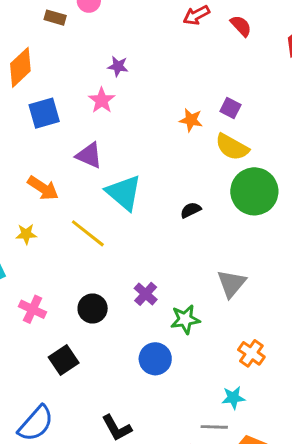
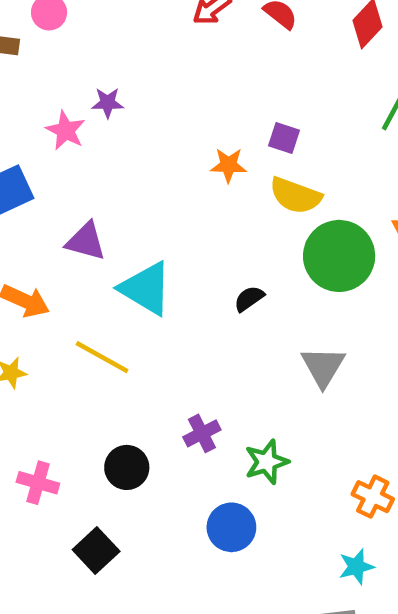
pink star: (102, 100) -> (66, 130), moved
gray triangle: (231, 284) -> (323, 367), moved
purple cross: (146, 294) -> (202, 433), turned 30

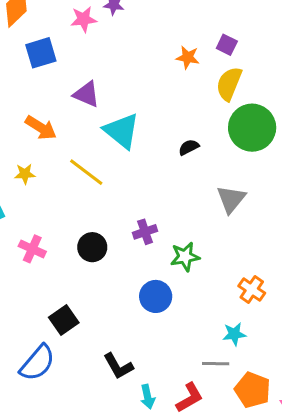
pink star: (66, 130) -> (84, 19), turned 30
yellow semicircle: (296, 196) -> (229, 84), turned 84
black square: (96, 550) -> (64, 320), moved

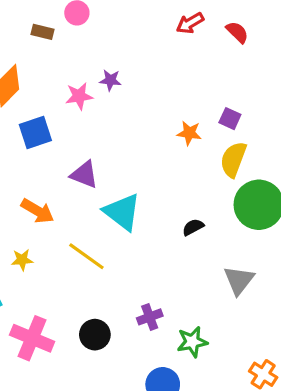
pink cross: (32, 249) -> (32, 338), size x1.5

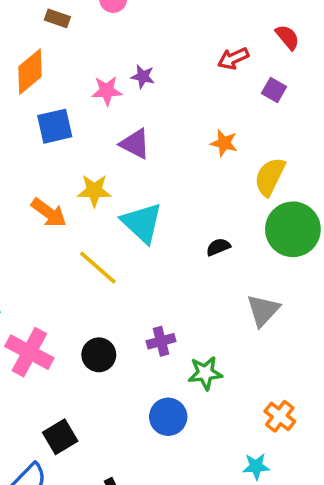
red arrow: (190, 23) -> (233, 58), moved
brown rectangle: (43, 32) -> (57, 18), moved
purple square: (230, 119) -> (274, 90), moved
purple triangle: (84, 175) -> (135, 144), moved
yellow star: (22, 260) -> (94, 191), moved, size x1.4

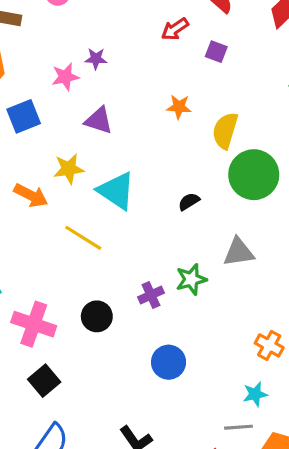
gray triangle: (263, 310) -> (239, 252), turned 48
green star: (205, 373) -> (191, 279), moved
black square: (60, 437) -> (44, 381), moved

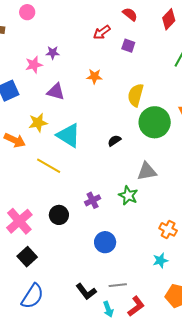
orange star: (179, 107) -> (94, 76), moved
green star: (191, 279) -> (128, 195), moved, turned -30
pink cross: (34, 324) -> (19, 221), turned 32
gray line: (238, 427) -> (118, 285), moved

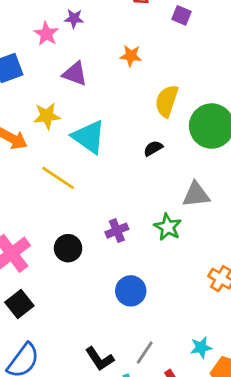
pink star: (34, 65) -> (46, 34), turned -30
yellow semicircle: (136, 95) -> (167, 101), moved
cyan star: (160, 260) -> (201, 347), moved
gray line: (118, 285) -> (145, 353), turned -54

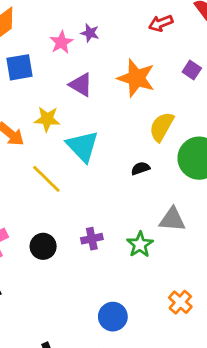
purple square: (181, 15) -> (192, 70), moved
orange star: (131, 56) -> (136, 78), size x1.8
blue circle: (131, 291) -> (113, 317), moved

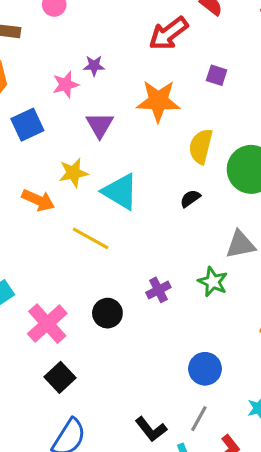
red arrow: (161, 23) -> (168, 34), size x1.5
pink star: (61, 42) -> (66, 85), turned 30
purple triangle: (81, 85) -> (100, 125), turned 45

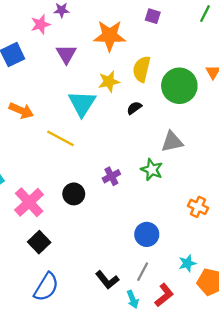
yellow star: (73, 173) -> (109, 82), moved
cyan triangle: (120, 192) -> (82, 103), turned 32

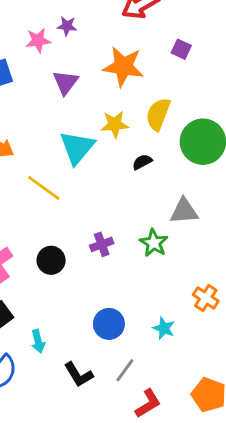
blue circle: (147, 234) -> (109, 324), moved
cyan star: (187, 263) -> (164, 328), moved, turned 30
cyan arrow: (133, 299) -> (38, 341), moved

